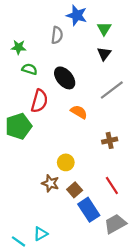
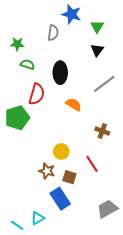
black ellipse: (65, 78) -> (60, 73), turned 40
brown cross: (110, 140) -> (102, 131), turned 32
red line: (112, 185) -> (92, 164), moved
brown square: (75, 190) -> (69, 177), turned -32
blue rectangle: (89, 210) -> (60, 199), moved

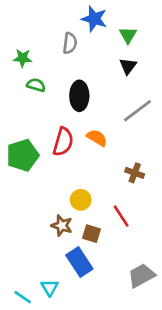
red semicircle: (37, 94) -> (63, 142), moved
cyan triangle: (38, 218) -> (50, 288), turned -32

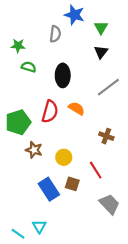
brown star: (62, 226) -> (34, 150), moved
blue rectangle: (79, 262) -> (49, 189), moved
gray trapezoid: (141, 276) -> (109, 204), moved, turned 75

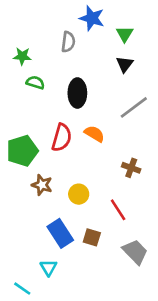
brown square: (72, 184) -> (92, 237), moved
cyan triangle: (39, 226) -> (48, 268), moved

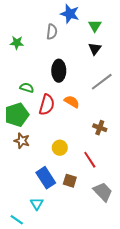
green semicircle: (35, 83) -> (27, 88), moved
brown star: (42, 185) -> (22, 141), moved

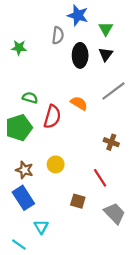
black ellipse: (59, 71) -> (80, 55), moved
orange semicircle: (72, 102) -> (79, 103), moved
brown star: (22, 141) -> (24, 170), moved
yellow circle: (60, 148) -> (56, 164), moved
blue rectangle: (46, 178) -> (23, 198), moved

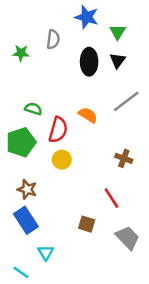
gray semicircle: (58, 35) -> (53, 39), moved
yellow circle: (56, 164) -> (62, 160), moved

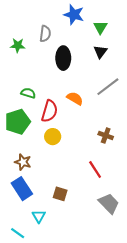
black ellipse: (89, 62) -> (63, 58), moved
brown square: (87, 224) -> (60, 194), moved

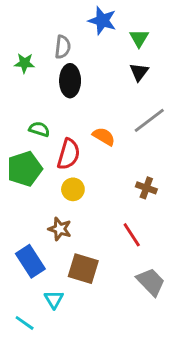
black ellipse: (63, 58) -> (70, 81), moved
brown star: (23, 162) -> (60, 229), moved
brown square: (60, 194) -> (83, 269), size x1.5

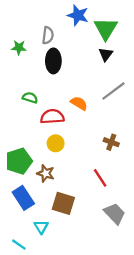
green triangle: (139, 38) -> (106, 29), size x1.6
red semicircle: (69, 154) -> (52, 117), turned -110
green pentagon: (25, 169) -> (19, 161), moved

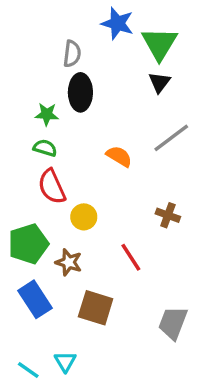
green star: (19, 48) -> (47, 114), moved
red semicircle: (52, 117) -> (52, 187), moved, turned -110
red line: (100, 178) -> (131, 257), moved
gray trapezoid: (115, 213) -> (173, 323), turned -115
cyan triangle: (41, 227) -> (65, 362), moved

